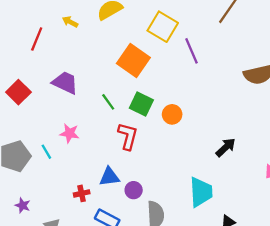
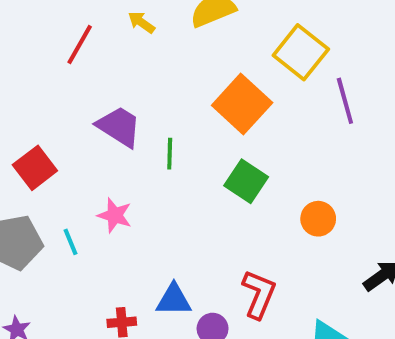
red square: (18, 92) -> (35, 168), moved
green line: (108, 102) -> (170, 154), moved, turned 30
orange circle: (172, 114) -> (318, 219), moved
red L-shape: (128, 136) -> (259, 294), moved

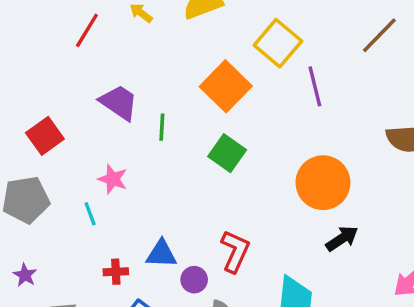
orange circle: (318, 219) -> (323, 183), moved, size x1.8
cyan line: (71, 242) -> (90, 214), moved

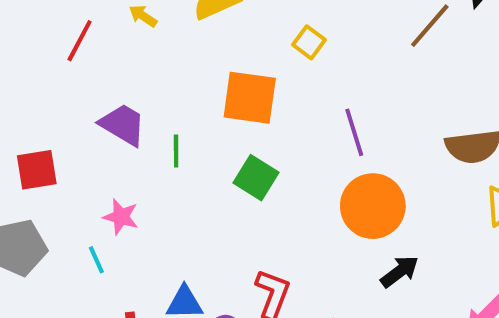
yellow square: (278, 43) -> (309, 42), size x0.6
orange square: (226, 86) -> (250, 98), turned -33
purple line: (315, 86) -> (354, 132), moved
red square: (45, 136) -> (37, 170), turned 30

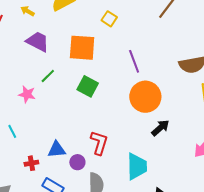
purple trapezoid: (123, 125) -> (38, 42), moved
green line: (176, 151) -> (48, 76), turned 49
pink star: (121, 217) -> (27, 94), moved

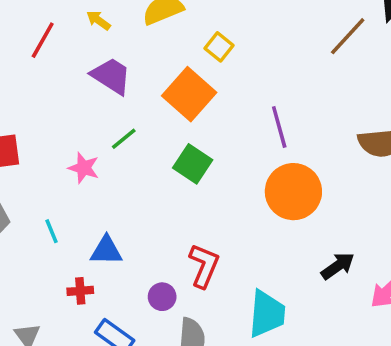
yellow square: (109, 19) -> (219, 47), moved
orange square: (82, 48) -> (189, 94), turned 32
black arrow: (160, 128) -> (338, 266), moved
blue triangle: (57, 150) -> (106, 251), moved

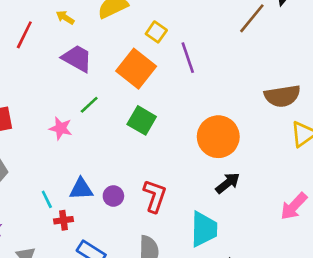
purple line: (279, 127) -> (188, 58), moved
cyan line: (52, 231) -> (47, 199), moved
black arrow: (338, 266) -> (228, 183), moved
purple circle: (162, 297) -> (113, 196), moved

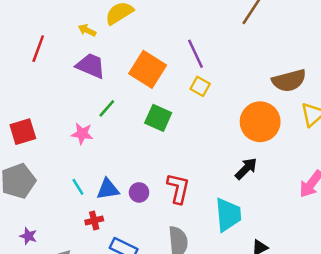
yellow arrow: (65, 17) -> (87, 30), moved
yellow square: (156, 32) -> (200, 86), moved
orange circle: (218, 137) -> (260, 122), moved
cyan line: (47, 199) -> (78, 187), moved

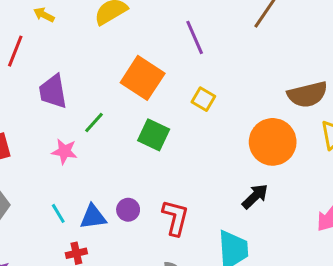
yellow arrow: (87, 30) -> (44, 15), moved
purple line: (196, 54) -> (195, 37), moved
purple trapezoid: (91, 66) -> (53, 91), moved, turned -124
purple circle: (139, 192) -> (128, 210), moved

